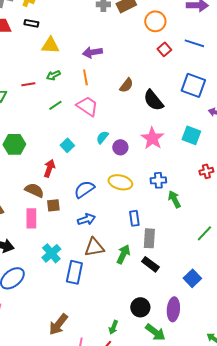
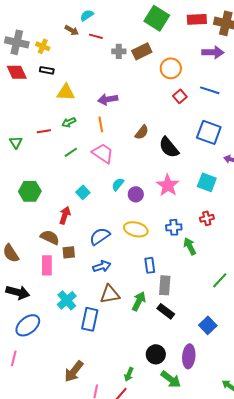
red cross: (206, 171) -> (207, 218), moved

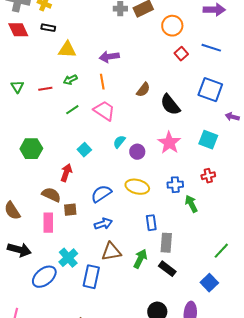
green triangle: (16, 142) -> (17, 87), moved
green line: (220, 280) -> (221, 251), moved
blue ellipse: (28, 325) -> (44, 277), moved

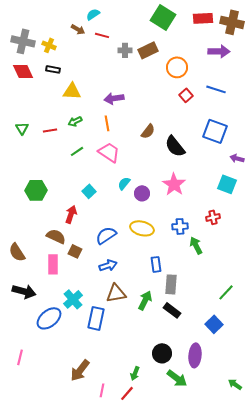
cyan square: (208, 140) -> (227, 184), moved
brown square: (70, 210) -> (75, 251), turned 32

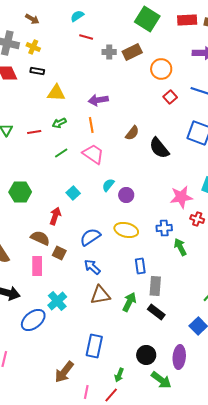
brown arrow: (78, 29) -> (32, 19), moved
pink star: (174, 184) -> (181, 197), moved, turned 30
red cross: (213, 217) -> (197, 219), turned 32
blue arrow: (108, 265) -> (92, 267), turned -120
blue rectangle: (96, 318) -> (94, 346), moved

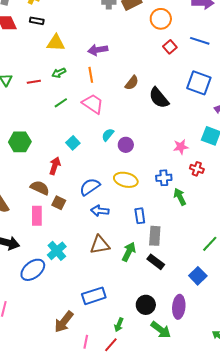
pink star: (181, 197) -> (181, 147), size x0.7
blue arrow: (92, 267) -> (100, 211), moved, turned -36
blue rectangle: (94, 346) -> (94, 296), turned 60

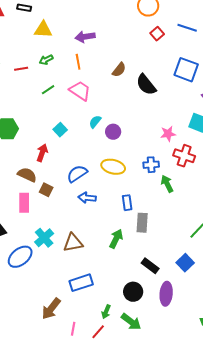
red cross: (197, 169) -> (184, 156), size x1.5
brown triangle: (100, 245) -> (73, 243), moved
black rectangle: (156, 262) -> (150, 266), moved
green arrow: (161, 330) -> (131, 322), moved

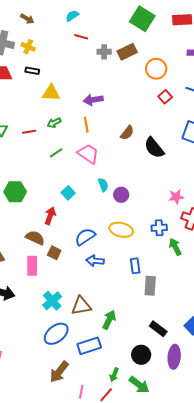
cyan semicircle: (95, 122) -> (103, 185), turned 120
green arrow: (116, 239) -> (109, 320), moved
blue ellipse: (20, 257) -> (56, 334), moved

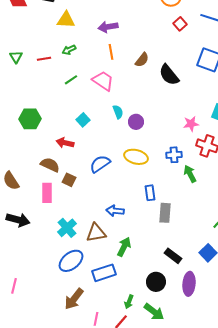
orange line: (86, 125) -> (111, 52), moved
red arrow: (50, 216) -> (65, 143), turned -96
blue arrow: (95, 261) -> (115, 211), moved

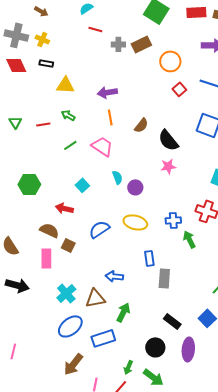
green arrow: (69, 50) -> (68, 115), turned 56
pink star: (191, 124) -> (168, 166), moved

